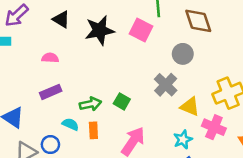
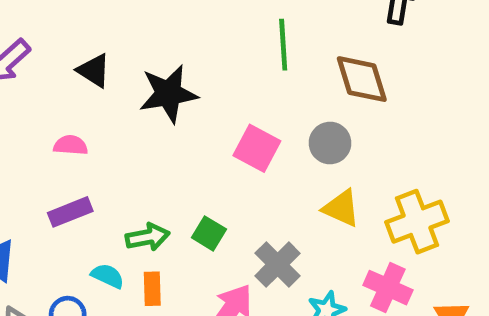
pink square: (141, 30) -> (257, 148), moved
gray cross: (166, 85) -> (278, 265), moved
yellow triangle: (190, 107) -> (341, 208), moved

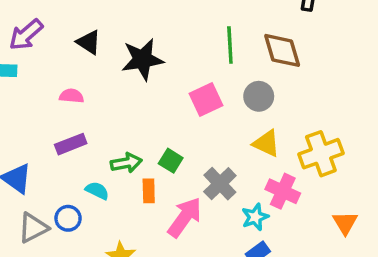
green line: (283, 45) -> (230, 45), moved
pink square: (257, 148) -> (206, 100), turned 36
pink cross: (388, 288) -> (283, 191), moved
orange rectangle: (152, 289) -> (149, 191), moved

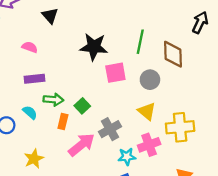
black star: (142, 59) -> (94, 47), moved
purple rectangle: (71, 144) -> (35, 79), moved
pink cross: (283, 191) -> (149, 145), turned 30

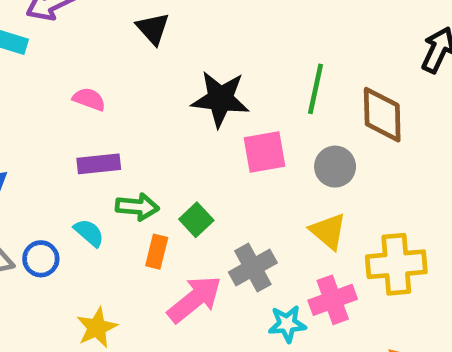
black triangle: (50, 16) -> (153, 28), moved

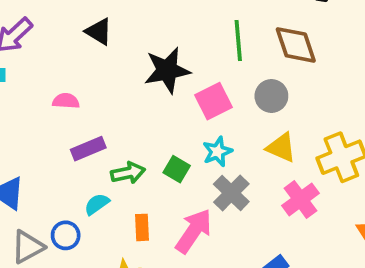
cyan semicircle: (89, 233) -> (97, 204), turned -60
orange rectangle: (157, 252) -> (142, 227), moved
cyan star: (287, 324) -> (217, 152), moved

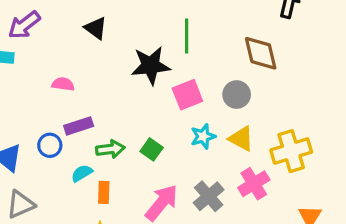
green line: (238, 40) -> (187, 36), moved
cyan star: (217, 152) -> (203, 136), moved
gray cross: (231, 193) -> (209, 196), moved
orange rectangle: (142, 227) -> (104, 192), moved
blue circle: (66, 235) -> (50, 145), moved

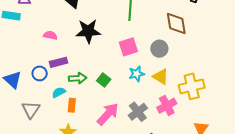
black star: (151, 66) -> (88, 31), moved
gray triangle: (21, 204) -> (31, 110), moved, turned -36

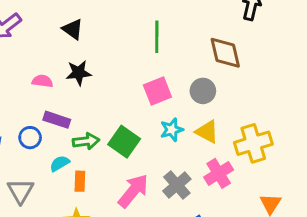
black star: (88, 31) -> (79, 73), moved, size x0.7
purple rectangle: (58, 62) -> (57, 120), turned 36
green square: (104, 80) -> (124, 142), size x1.5

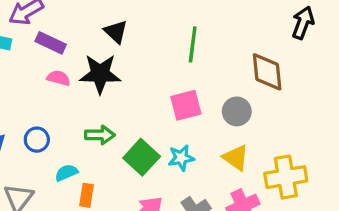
black triangle: (73, 29) -> (116, 32), moved
black star: (79, 73) -> (100, 74), size x1.4
purple rectangle: (57, 120) -> (51, 43), moved
cyan star: (172, 130) -> (181, 158), moved
green arrow: (86, 141) -> (100, 135), moved

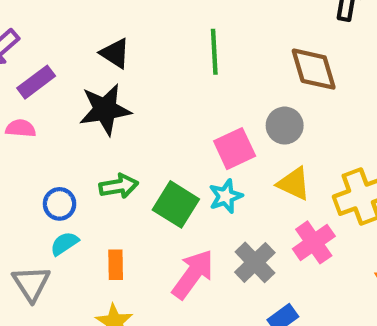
purple rectangle: (51, 43) -> (36, 82), turned -52
pink semicircle: (59, 78) -> (21, 128), moved
pink square: (186, 105) -> (235, 149), moved
blue circle: (37, 140) -> (60, 204), moved
cyan semicircle: (66, 173) -> (64, 243), moved

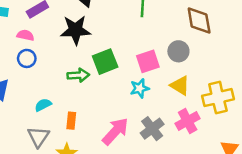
blue circle: (60, 204) -> (27, 58), moved
green square: (176, 204) -> (105, 62), moved, turned 30
gray triangle: (31, 284) -> (38, 137), moved

